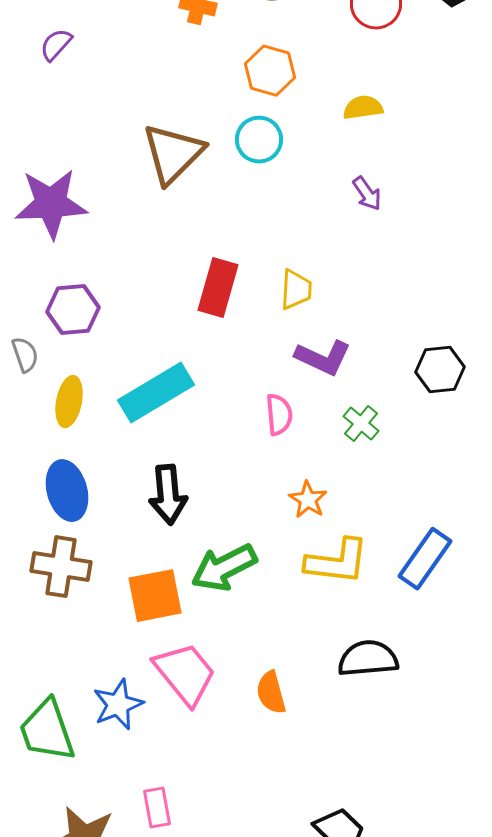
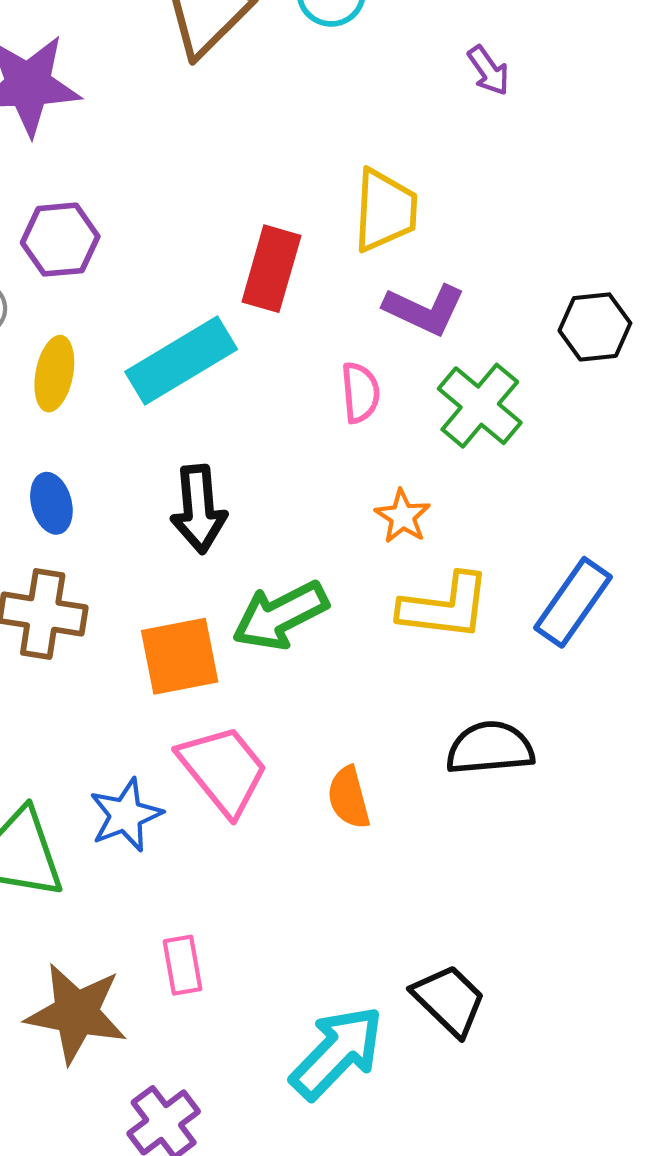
red rectangle: (218, 288) -> (271, 269), moved
yellow trapezoid: (296, 290) -> (385, 210), size x1.4
green cross: (361, 424) -> (480, 406), size x1.6
blue ellipse: (67, 491) -> (51, 503), size x0.7

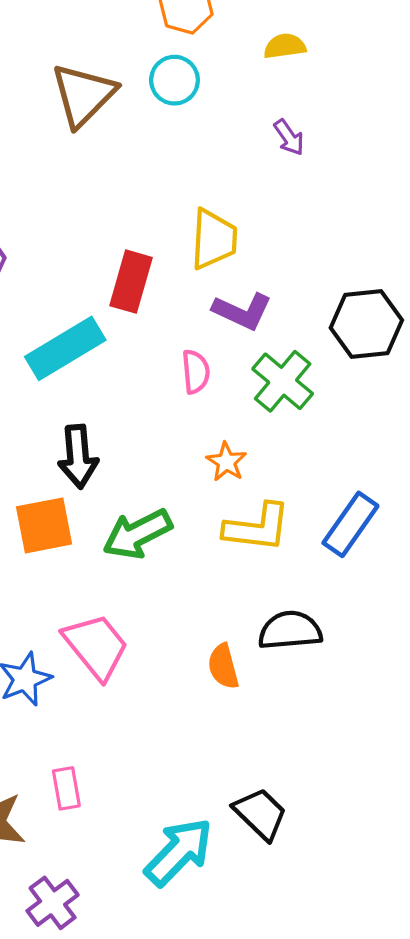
black hexagon: (595, 327) -> (366, 324), size x1.4
orange square: (180, 656) -> (44, 525), moved
orange semicircle: (349, 798) -> (223, 666), moved

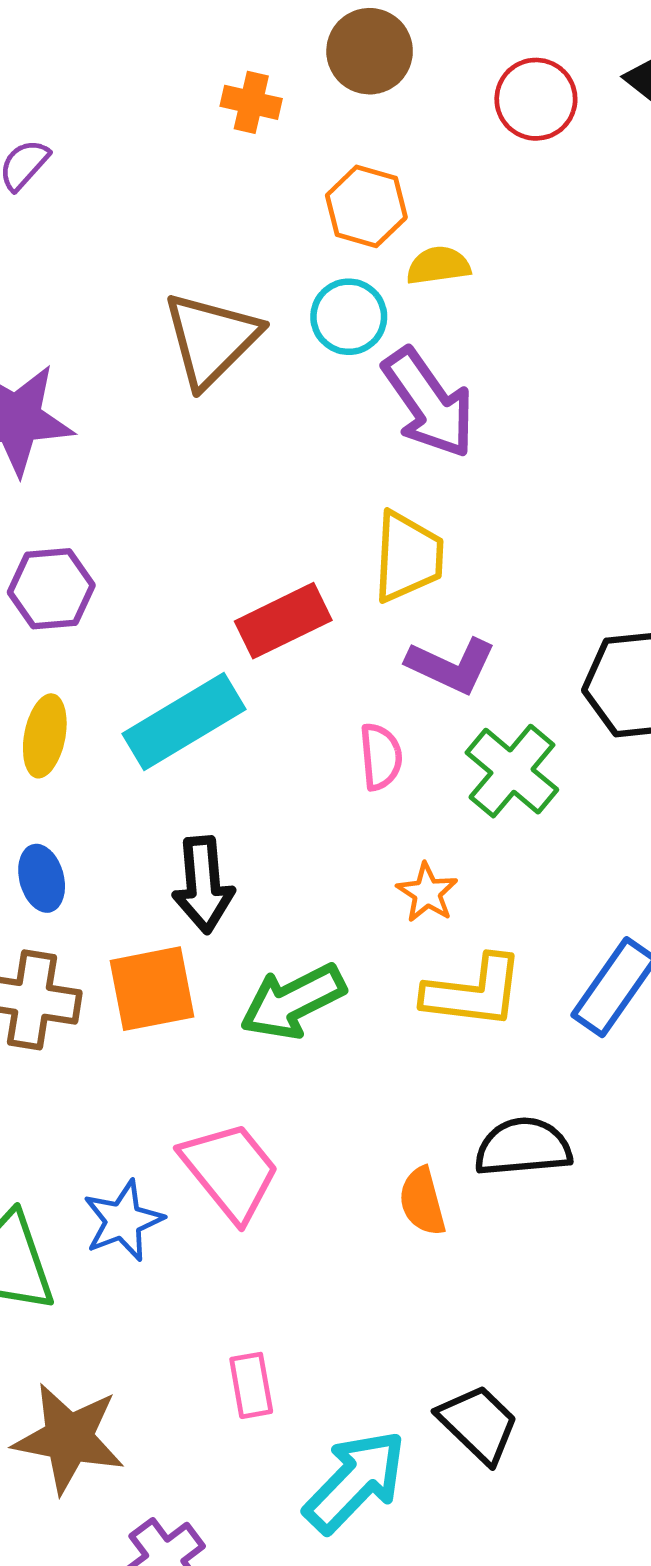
yellow semicircle: (285, 46) -> (438, 266), moved
purple arrow: (289, 137) -> (429, 403), moved, size x2.0
red rectangle: (131, 282) -> (283, 621), turned 48
pink rectangle: (66, 788) -> (251, 1385), moved

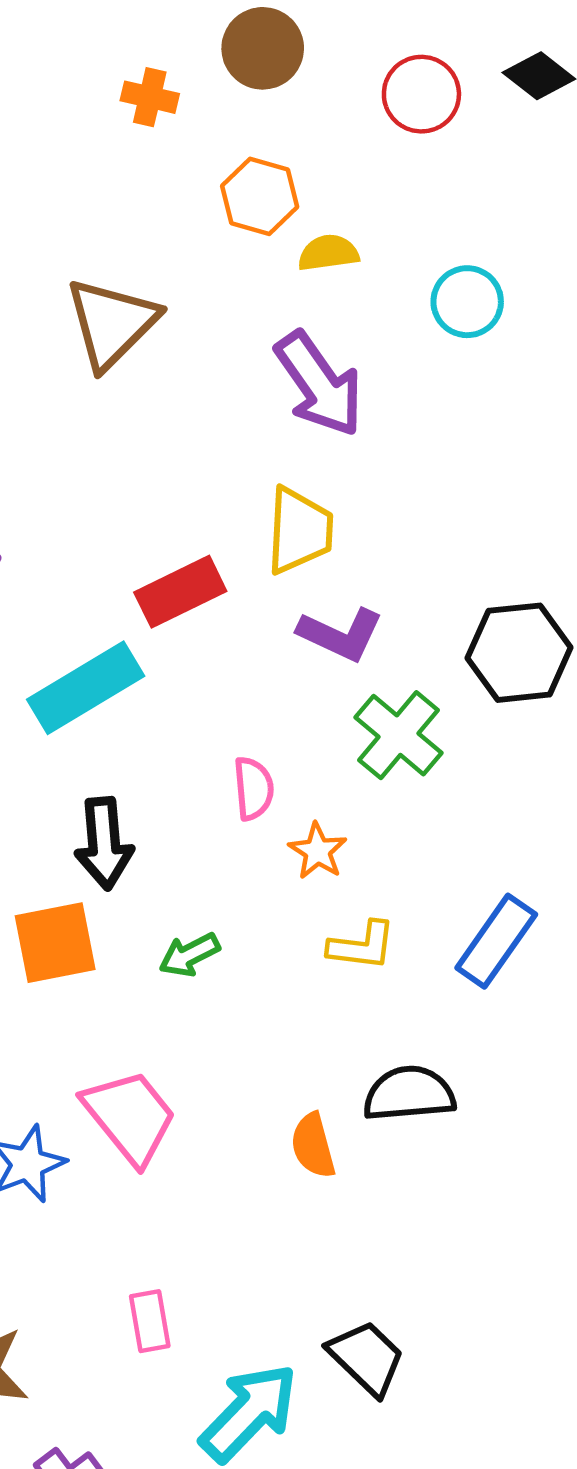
cyan circle: (349, 317) -> (467, 302), moved
pink semicircle: (381, 757) -> (254, 789), moved
yellow L-shape: (474, 992) -> (362, 946), size x0.7
green arrow: (293, 1001) -> (189, 955), size x0.6

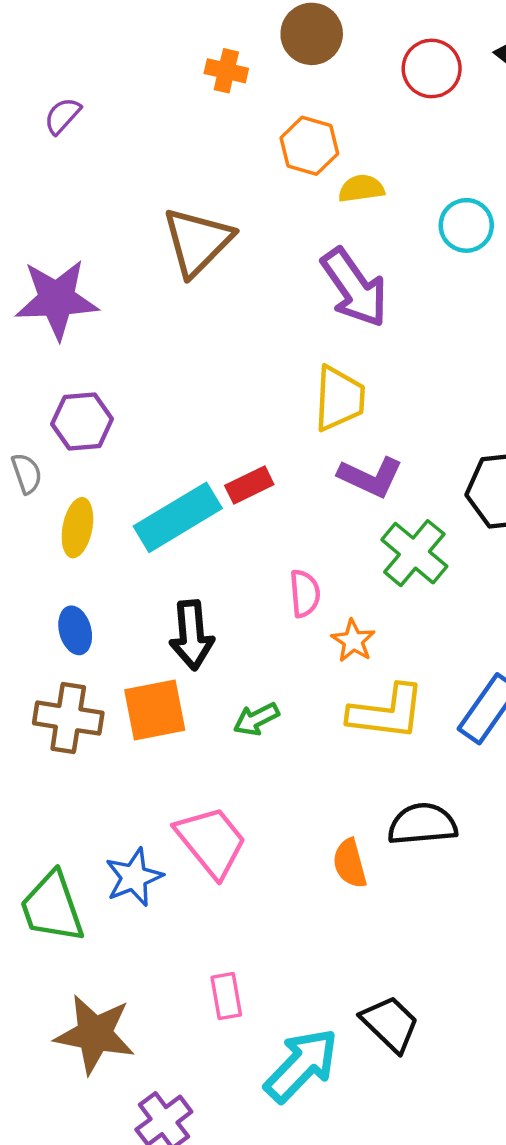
red rectangle: (180, 592) -> (249, 485), moved, size x0.7
yellow L-shape: (362, 946) -> (387, 712), size x1.5

